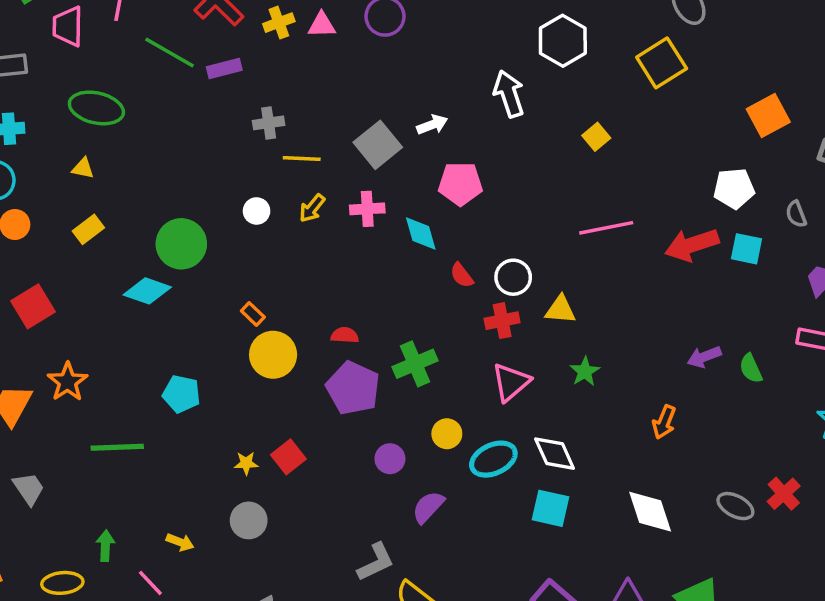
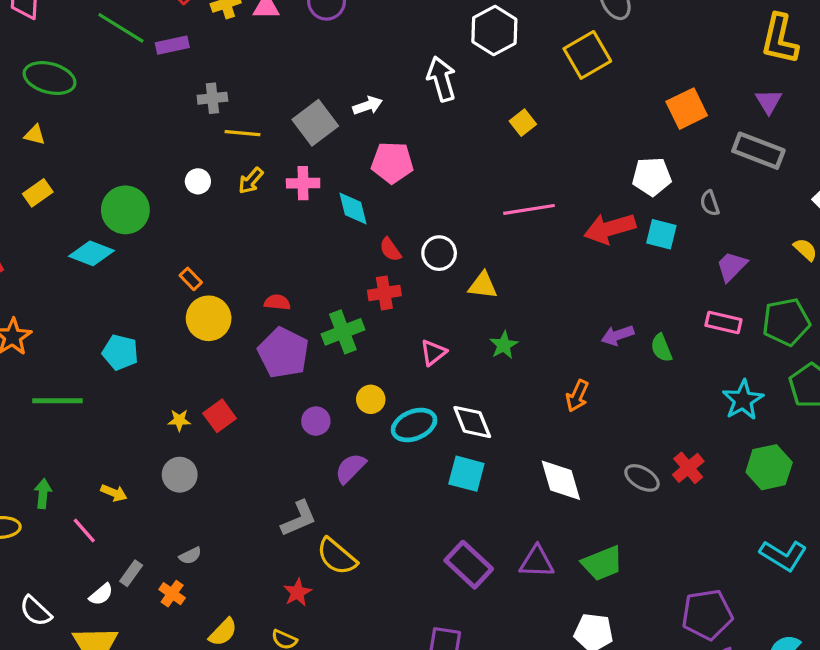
red cross: (502, 321) -> (384, 293), moved
pink triangle: (511, 382) -> (433, 353), size x0.7

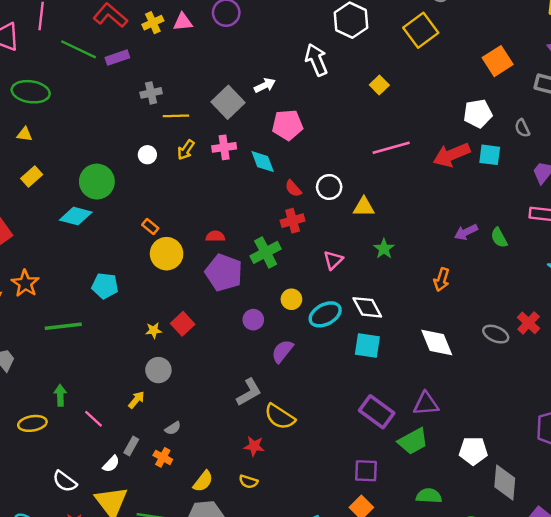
yellow arrow: (114, 493) -> (136, 400), moved, turned -66
green trapezoid: (602, 563) -> (413, 441), moved
red star: (297, 592) -> (254, 446), turned -30

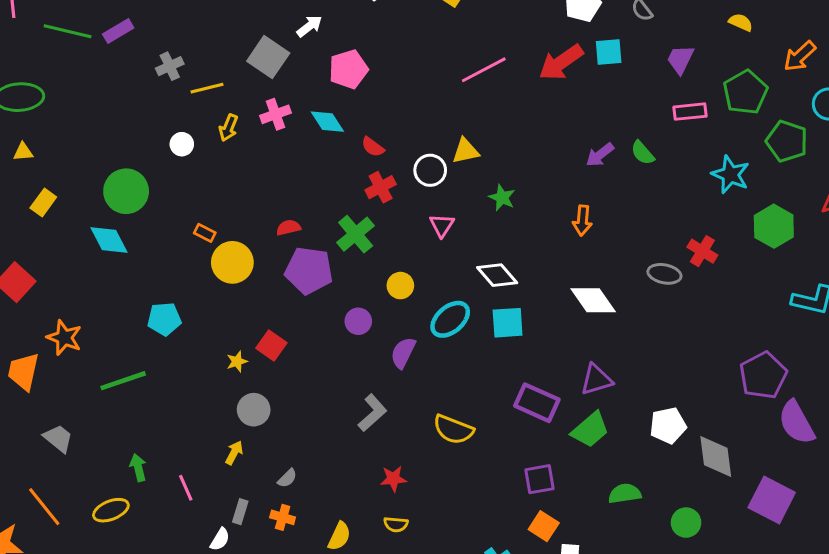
white circle: (329, 187) -> (430, 170), moved
cyan diamond: (76, 216) -> (109, 240), turned 60
cyan ellipse: (325, 314) -> (450, 319), moved
yellow semicircle: (280, 417) -> (453, 429), moved
pink line: (94, 419) -> (186, 488), turned 36

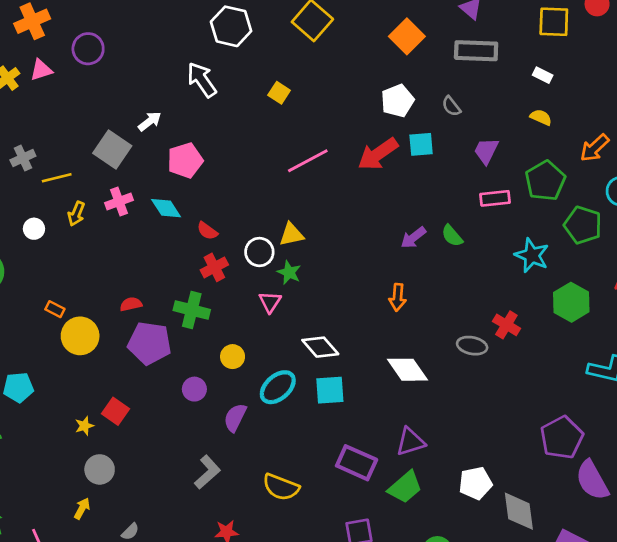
green star: (502, 198) -> (289, 272), moved
green cross: (356, 234) -> (192, 310), turned -36

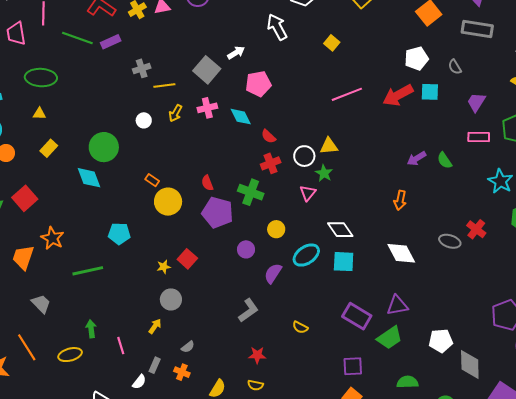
red semicircle: (131, 304) -> (207, 183), turned -105
yellow semicircle: (281, 487) -> (300, 327), size x0.6

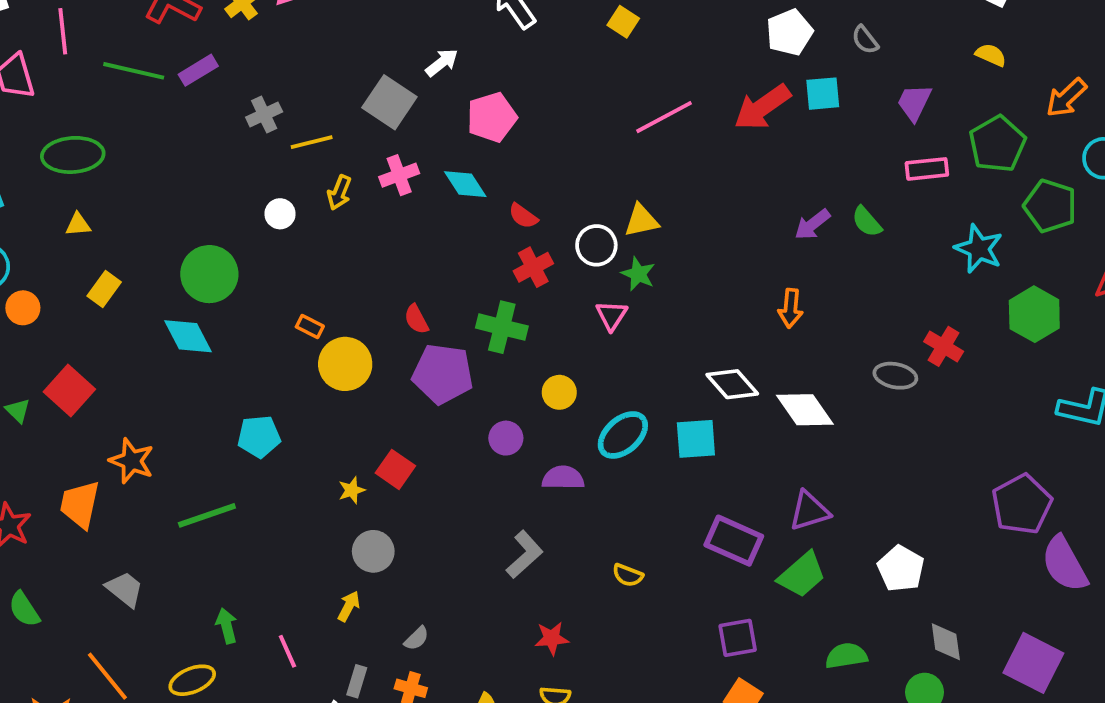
white diamond: (340, 230) -> (732, 384), moved
purple semicircle: (273, 273) -> (563, 478), turned 65
white pentagon: (441, 341) -> (901, 569), turned -30
gray diamond: (470, 365) -> (946, 642), moved, size x0.7

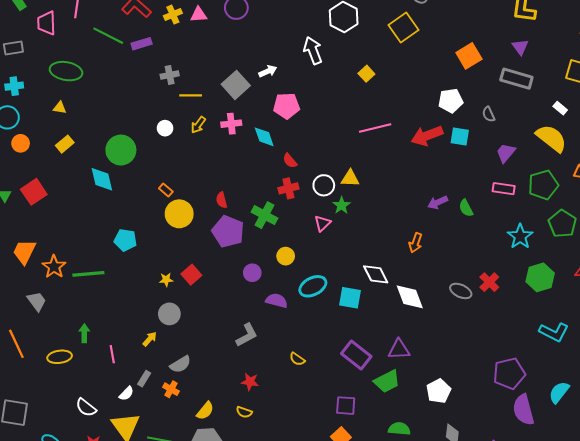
yellow semicircle: (991, 55) -> (551, 138), size x2.0
orange star: (132, 461) -> (54, 267), moved
gray semicircle: (417, 638) -> (180, 364), size x1.5

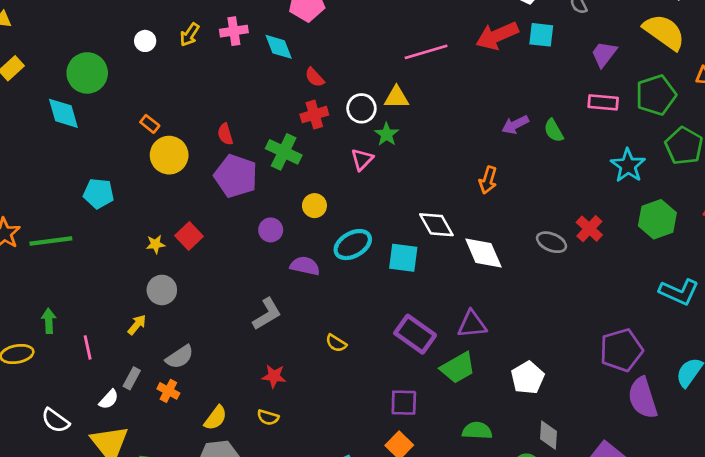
pink line: (375, 128) -> (426, 52), moved

